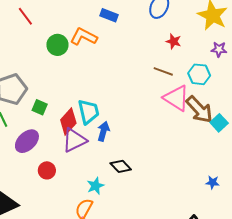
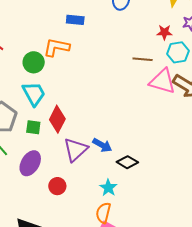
red star: (174, 41) -> (164, 32), moved
cyan trapezoid: (88, 112) -> (34, 94), moved
red diamond: (68, 121) -> (57, 119), moved
blue arrow: (103, 131) -> (102, 145), moved, turned 120

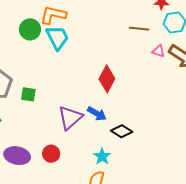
pink triangle: (162, 81) -> (158, 51), size x0.5
cyan trapezoid: (34, 94) -> (57, 38), moved
red diamond: (57, 119) -> (107, 79), moved
purple ellipse: (30, 163) -> (17, 156), moved, turned 70

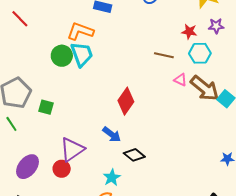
green circle: (30, 29) -> (62, 56), moved
purple triangle: (70, 118) -> (72, 149), moved
purple ellipse: (17, 156) -> (27, 167), turned -70

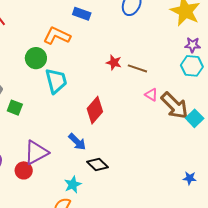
red star: (189, 32) -> (114, 63), moved
cyan hexagon: (200, 53) -> (192, 66), moved
cyan trapezoid: (82, 54) -> (56, 81), moved

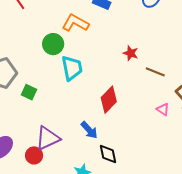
brown line: (137, 68) -> (155, 72), moved
pink triangle: (151, 95) -> (163, 109), moved
black diamond: (97, 165) -> (108, 154), turned 30

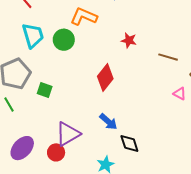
red star: (131, 53) -> (129, 40), moved
cyan trapezoid: (72, 68) -> (33, 35), moved
red diamond: (109, 100) -> (105, 77), moved

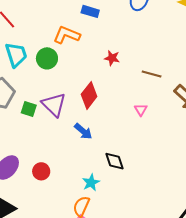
pink triangle: (180, 94) -> (141, 110), moved, turned 32
blue arrow: (108, 122) -> (83, 131), moved
purple triangle: (68, 134) -> (54, 105), moved, turned -44

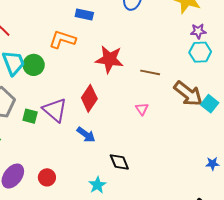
green circle: (47, 58) -> (34, 65), moved
red star: (112, 58) -> (109, 59), size x1.8

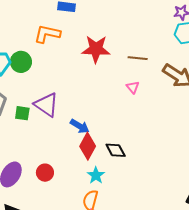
red diamond: (89, 98) -> (88, 146), moved
pink triangle: (142, 109) -> (133, 87), moved

